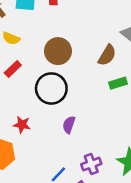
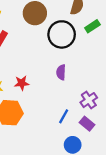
black circle: (51, 88) -> (62, 34), moved

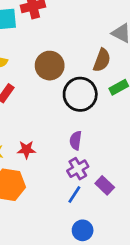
purple cross: (89, 100) -> (78, 169), moved
purple rectangle: (87, 124) -> (105, 185), moved

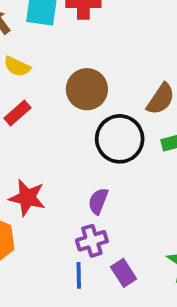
red star: (26, 150) -> (27, 198), size x1.4
blue line: (74, 195) -> (79, 275), turned -48

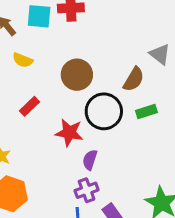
red rectangle: (17, 113) -> (29, 106), moved
red star: (27, 198) -> (69, 133), moved

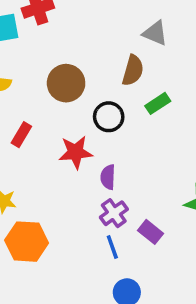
black circle: (104, 111) -> (109, 117), size x0.7

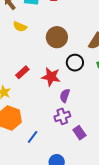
red rectangle: (21, 135) -> (22, 72), moved
blue line: (112, 247) -> (33, 137), moved, turned 40

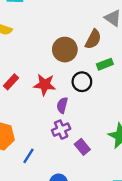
brown circle: (57, 37) -> (65, 50), moved
black circle: (75, 63) -> (82, 82), moved

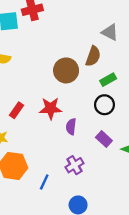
black circle: (82, 82) -> (104, 105), moved
purple cross: (61, 130) -> (75, 165), moved
purple rectangle: (82, 147) -> (104, 139), moved

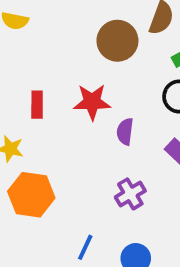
red rectangle: (17, 110) -> (37, 105), turned -35
blue line: (44, 182) -> (85, 247), moved

